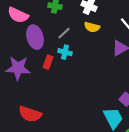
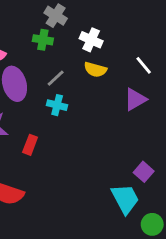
red rectangle: (48, 62) -> (30, 145), moved

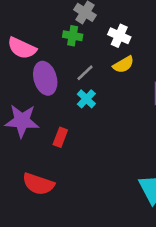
yellow semicircle: (95, 70) -> (123, 65), turned -45
cyan cross: (57, 105) -> (86, 99), turned 30

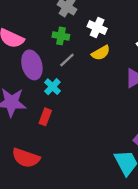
green cross: (73, 36) -> (61, 36), moved
cyan cross: (86, 99) -> (52, 87), moved

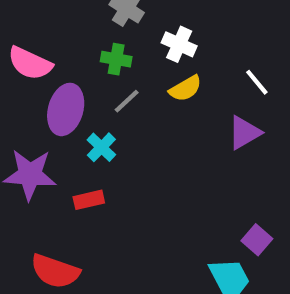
purple ellipse: (32, 65) -> (66, 109), turned 32
red rectangle: (45, 117) -> (89, 200), turned 56

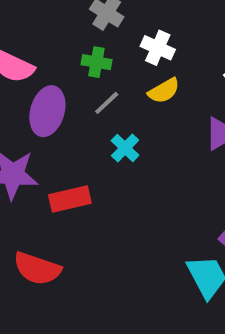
cyan cross: (101, 147) -> (125, 148), moved
red rectangle: (89, 200) -> (70, 199), size x1.4

